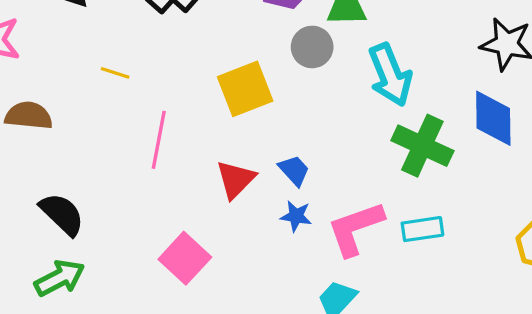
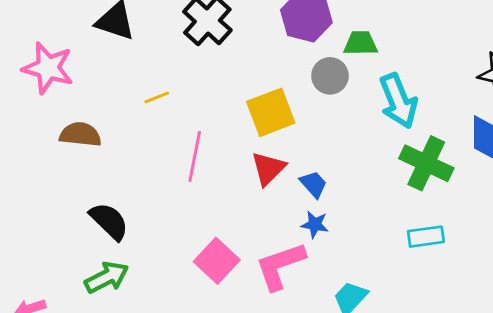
yellow line: (115, 73) -> (157, 97), turned -40
red triangle: (236, 179) -> (268, 168), moved
pink L-shape: (355, 228) -> (280, 266), moved

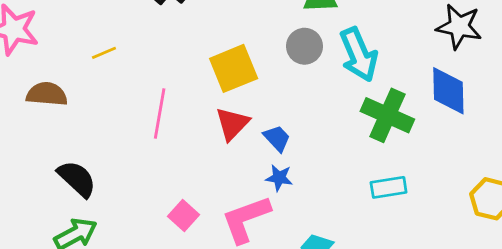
gray circle: (330, 76) -> (304, 46), moved
yellow line: (157, 97) -> (104, 53), moved
pink square: (217, 261) -> (184, 215), size x0.7

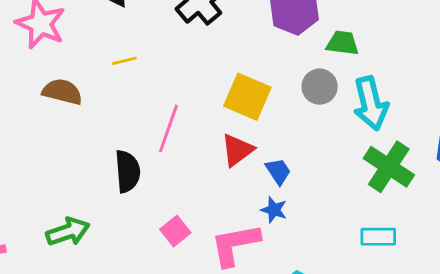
yellow square: (234, 68) -> (247, 97), turned 36
black semicircle: (77, 179) -> (127, 171), moved, turned 33

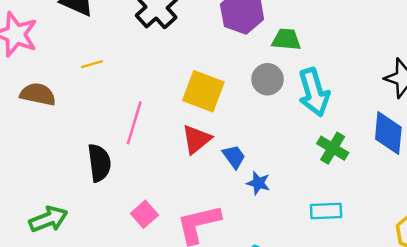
green cross: (389, 167) -> (333, 148), size x0.7
blue star: (274, 210) -> (258, 183), moved

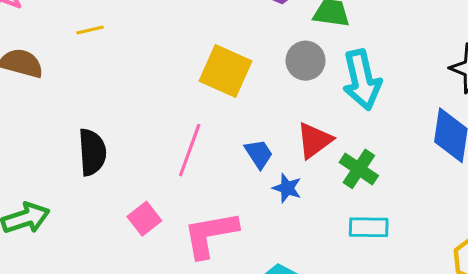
pink line: (134, 123) -> (190, 150), moved
red triangle: (196, 139) -> (314, 140), moved
green cross: (333, 148) -> (359, 169), moved

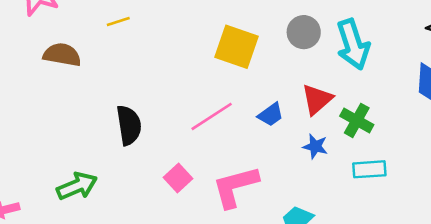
pink line: (190, 150) -> (212, 116), turned 42
blue trapezoid: (259, 154) -> (271, 115), turned 92
blue star: (287, 188) -> (315, 146), moved

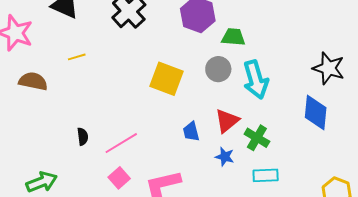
blue trapezoid: (271, 115) -> (191, 132), turned 110
pink line: (212, 116) -> (121, 143), moved
black semicircle: (129, 125) -> (83, 137), size x0.6

